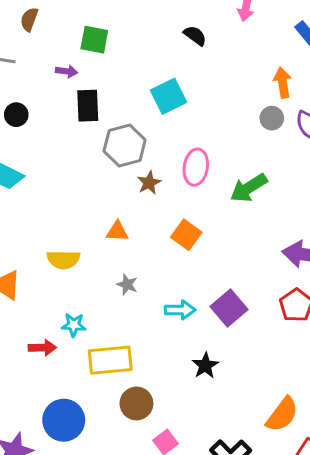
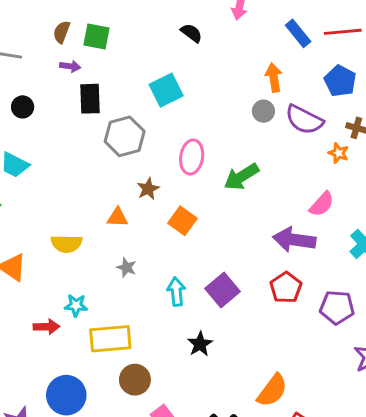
brown semicircle: (29, 19) -> (62, 32), moved
brown star: (149, 183) -> (148, 189), moved
cyan arrow: (180, 310) -> (176, 292), turned -96

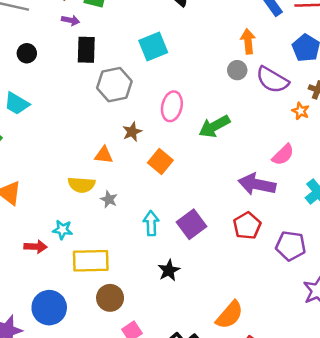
yellow semicircle: (67, 244) -> (81, 185), moved

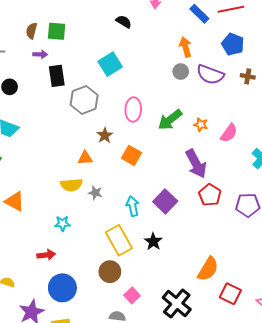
orange star: (301, 111) -> (201, 125), moved
purple arrow: (257, 184) -> (196, 164), moved, turned -120
red arrow: (36, 247) -> (46, 255), moved
yellow rectangle: (91, 261) -> (119, 240), moved, turned 72

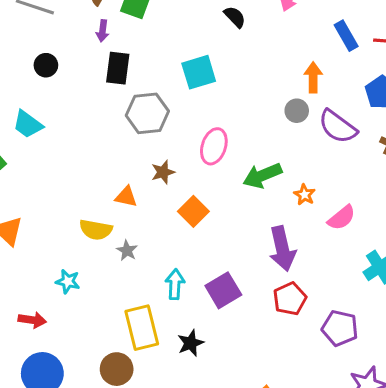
purple arrow: (40, 54) -> (102, 31), turned 80

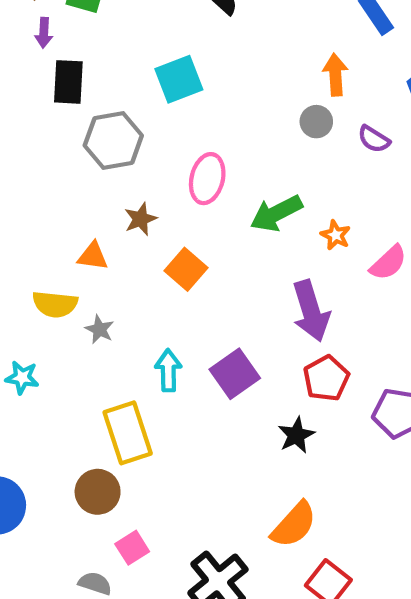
purple semicircle: (338, 127) -> (374, 139), size x0.6
black star: (191, 343) -> (296, 435), moved

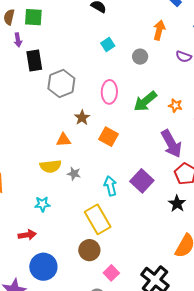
orange arrow: (335, 75) -> (159, 30), turned 30
cyan square: (179, 79) -> (108, 45), moved, size x0.6
gray circle: (316, 122) -> (140, 57), moved

